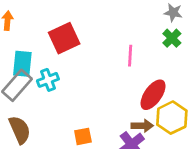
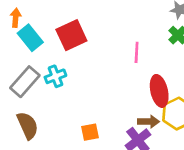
cyan rectangle: (22, 64) -> (30, 38), moved, turned -45
red ellipse: (153, 95) -> (159, 91), turned -48

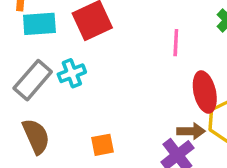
cyan rectangle: (30, 38) -> (39, 24), turned -55
orange square: (90, 132) -> (103, 145), moved

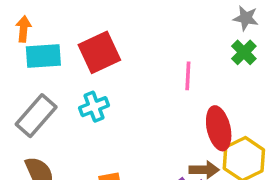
cyan cross: (72, 73) -> (94, 107), moved

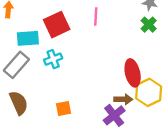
cyan rectangle: (43, 56) -> (28, 38), moved
pink line: (188, 76) -> (96, 17), moved

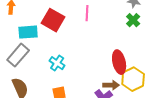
red square: (57, 25) -> (53, 20), turned -35
cyan cross: (53, 59) -> (57, 63), moved, turned -35

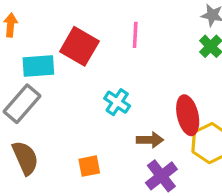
cyan cross: (57, 63) -> (117, 102), moved
brown arrow: (111, 85) -> (150, 140), moved

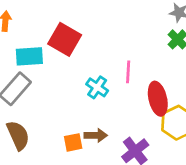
pink line: (135, 35) -> (128, 72), moved
brown arrow: (150, 140) -> (96, 135), moved

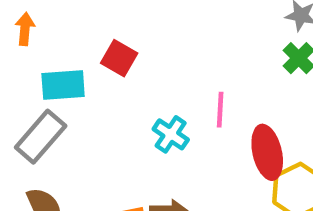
red square: (65, 39) -> (119, 58), size x0.7

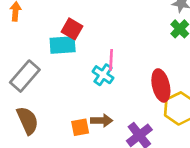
cyan rectangle: (63, 85) -> (63, 45), moved
pink line: (220, 110) -> (111, 60), moved

